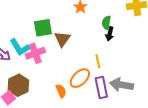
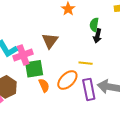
green square: (43, 28) -> (34, 69), moved
yellow line: (98, 61) -> (86, 63), turned -72
orange semicircle: (61, 91) -> (44, 85), moved

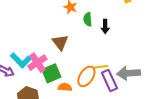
green semicircle: (94, 25) -> (88, 19), moved
yellow line: (86, 63) -> (101, 67), moved
orange semicircle: (44, 85) -> (65, 87), turned -48

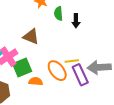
brown triangle: (60, 42) -> (31, 37), turned -30
orange ellipse: (86, 76) -> (57, 71), turned -70

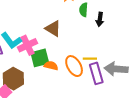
orange semicircle: (36, 81) -> (51, 66), moved

